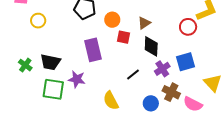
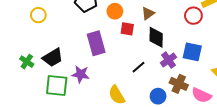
black trapezoid: (50, 62) -> (53, 58), turned -40
blue square: (186, 62) -> (192, 52), turned 30

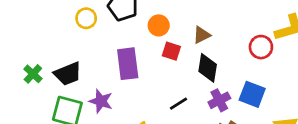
yellow circle: (38, 15) -> (86, 18), moved

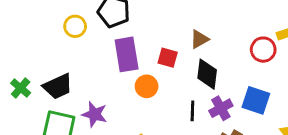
orange circle: (159, 25) -> (147, 86), moved
purple rectangle: (128, 64) -> (127, 54), moved
black line: (178, 104) -> (192, 111), moved, turned -54

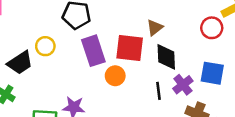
yellow circle: (75, 26) -> (45, 46), moved
red square: (168, 58) -> (130, 48), size x1.6
black trapezoid: (58, 86) -> (20, 63), moved

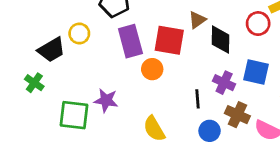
black diamond: (166, 57) -> (220, 40), moved
purple cross: (183, 85) -> (224, 83), turned -30
black line: (159, 91) -> (197, 99), moved

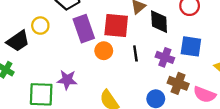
black line: (197, 99) -> (135, 53), moved

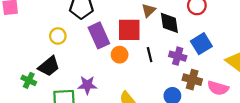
black trapezoid: (18, 41) -> (49, 66), moved
blue square: (191, 46) -> (201, 44), turned -35

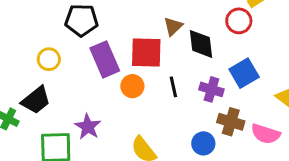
purple star: (87, 85) -> (88, 127), turned 30

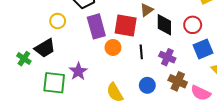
red circle: (239, 21) -> (193, 25), moved
blue square: (244, 73) -> (203, 49), moved
blue circle: (203, 143) -> (147, 85), moved

